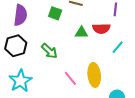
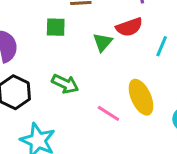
green triangle: (81, 33) -> (103, 42), turned -32

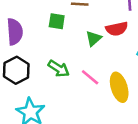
pink line: (108, 113) -> (90, 77), moved

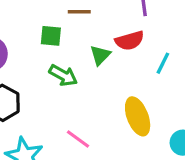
green arrow: (59, 69) -> (63, 75), moved
pink line: (90, 77) -> (78, 139), moved

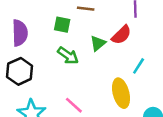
red semicircle: (130, 41) -> (121, 35), turned -35
cyan line: (163, 63) -> (139, 66), moved

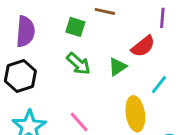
green triangle: (98, 43) -> (117, 67), moved

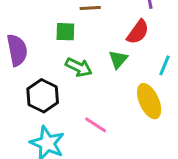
black hexagon: (20, 76) -> (43, 96), moved

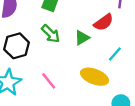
yellow ellipse: (149, 101) -> (94, 77), turned -64

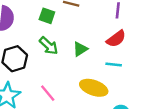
red semicircle: (104, 22) -> (116, 39), moved
cyan line: (115, 54) -> (114, 64), turned 56

